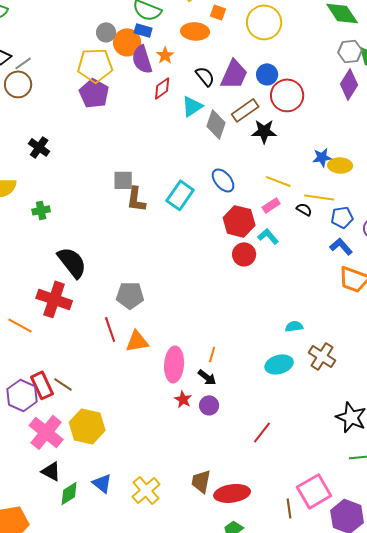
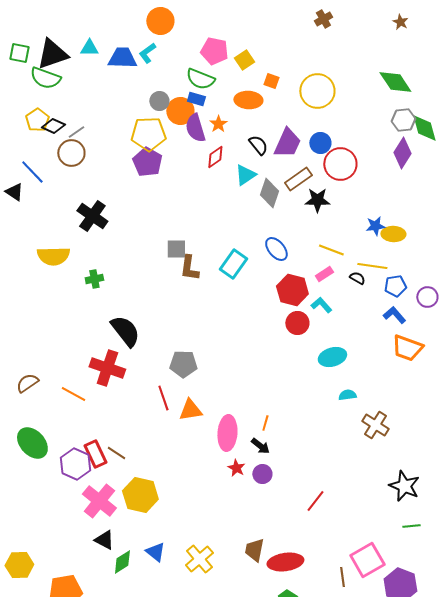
black cross: (39, 147) -> (92, 216), size x1.4
cyan ellipse: (279, 364) -> (332, 357), moved

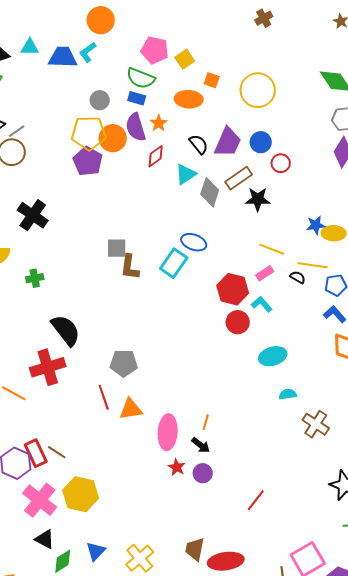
orange circle: (180, 111) -> (113, 138), moved
red circle: (340, 164) -> (281, 163), size x0.6
blue ellipse: (276, 249) -> (194, 242), moved, turned -30
red cross: (107, 368) -> (48, 367), turned -36
blue triangle: (155, 552) -> (96, 551), turned 35

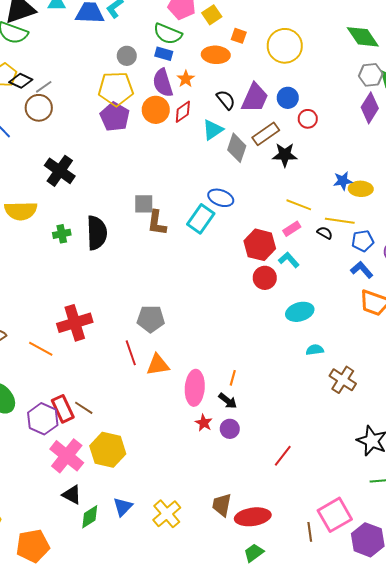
orange circle: (113, 138) -> (156, 110), moved
black semicircle: (66, 330) -> (97, 233), moved, turned 36

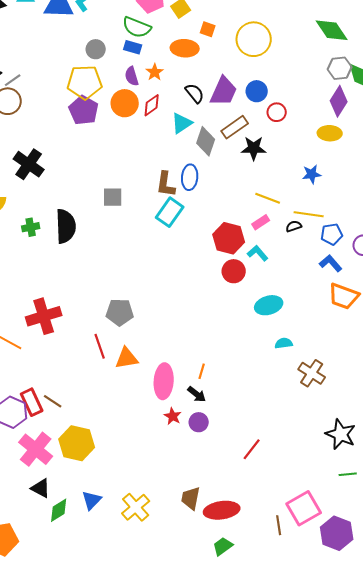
purple semicircle: (163, 83) -> (132, 76), size x0.7
yellow ellipse: (361, 189) -> (330, 133), moved
blue ellipse: (221, 198) -> (190, 177), moved, turned 75
brown L-shape: (157, 223) -> (166, 184), moved
black semicircle: (325, 233) -> (294, 226), turned -49

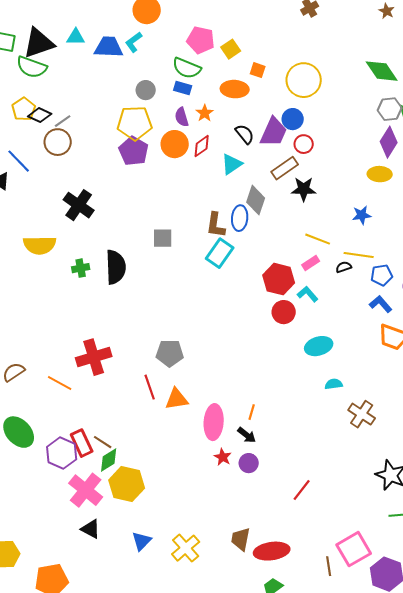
blue circle: (257, 91) -> (293, 119), moved
red circle: (277, 112) -> (304, 144), moved
gray diamond: (206, 141) -> (256, 200), moved
green diamond: (59, 510) -> (109, 460), moved

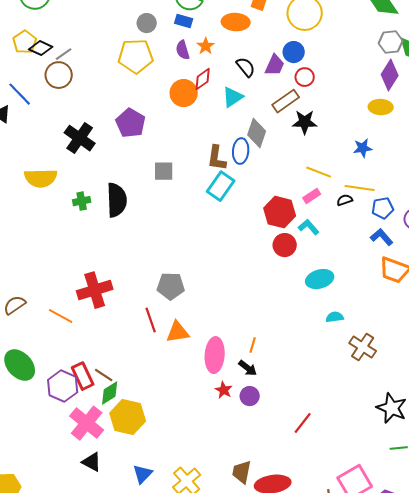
purple trapezoid: (274, 132) -> (275, 65), size x0.7
orange circle: (175, 144) -> (184, 93), moved
purple pentagon: (134, 151) -> (131, 123), moved

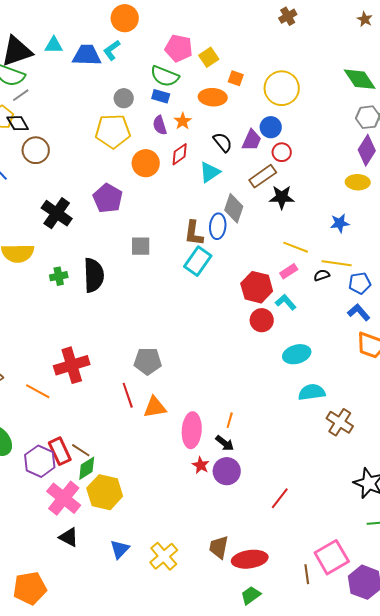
black diamond: (41, 48) -> (18, 123), turned 35
gray line: (64, 54) -> (21, 95), moved
orange circle: (184, 93) -> (146, 163), moved
cyan semicircle: (335, 317) -> (312, 392), size x1.5
purple circle: (250, 396) -> (227, 471), size x1.4

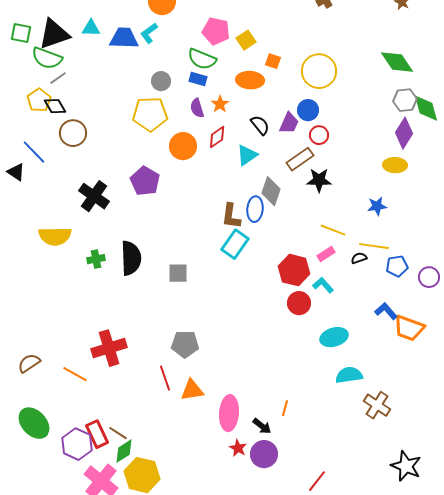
gray square: (141, 246) -> (178, 273), moved
blue L-shape: (359, 312) -> (386, 311), moved
orange line: (230, 420) -> (285, 408), moved

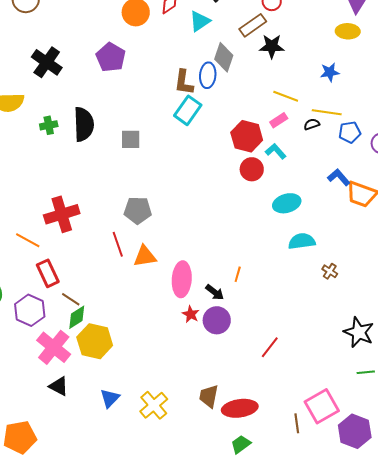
purple pentagon: (145, 181) -> (111, 57), moved
brown cross: (377, 405) -> (330, 271), size x0.6
red rectangle: (97, 434) -> (48, 273), moved

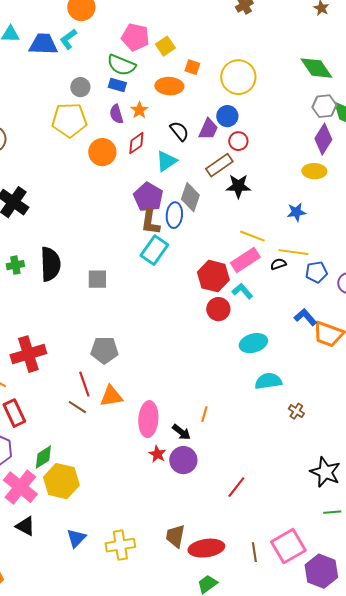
purple pentagon: (111, 57) -> (148, 197), moved
pink rectangle: (279, 120) -> (245, 260), size x1.6
brown line: (71, 299) -> (77, 407), moved
yellow cross: (154, 405) -> (120, 545), turned 32
brown line: (297, 423) -> (254, 552), moved

